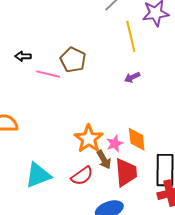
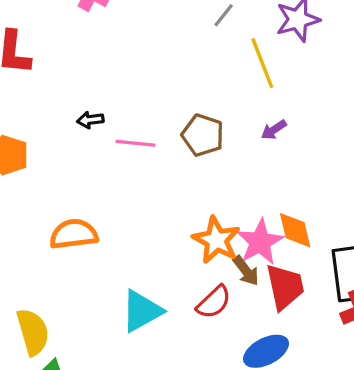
brown pentagon: (73, 60) -> (203, 135), moved
pink star: (115, 143) -> (260, 242), size x1.6

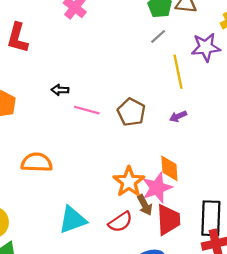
orange diamond: (295, 230) -> (169, 168), moved

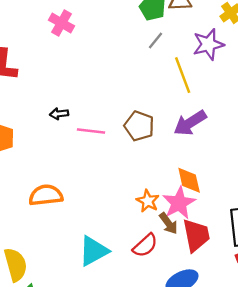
purple arrow: (178, 116) -> (190, 123), size x1.8
orange star: (129, 182) -> (148, 201), size x0.7

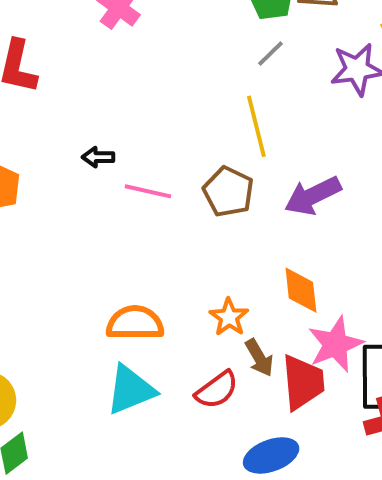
yellow line: (183, 75) -> (256, 126), moved
orange semicircle: (46, 195) -> (135, 323), moved
pink star: (179, 203) -> (335, 344), moved

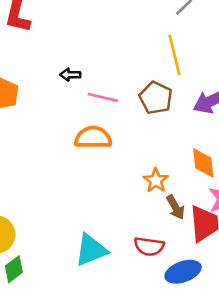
orange semicircle: (135, 323) -> (93, 138), moved
cyan triangle: (130, 390) -> (91, 250), moved
red semicircle: (217, 390) -> (149, 246), moved, turned 44

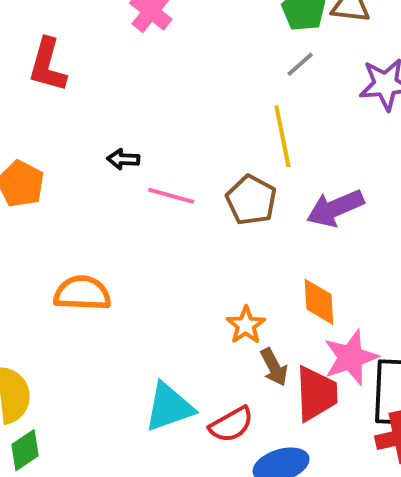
orange semicircle: (93, 138) -> (82, 293), moved
red semicircle: (149, 246) -> (231, 425), turned -40
cyan triangle: (91, 250) -> (169, 407), moved

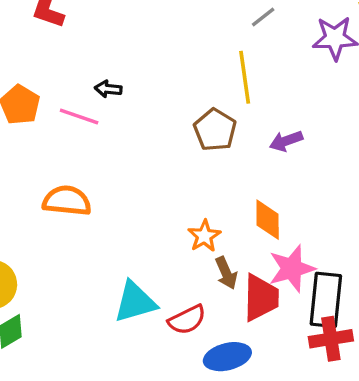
pink line: (171, 196) -> (79, 117), moved
purple arrow: (335, 208) -> (286, 141), size x0.7

